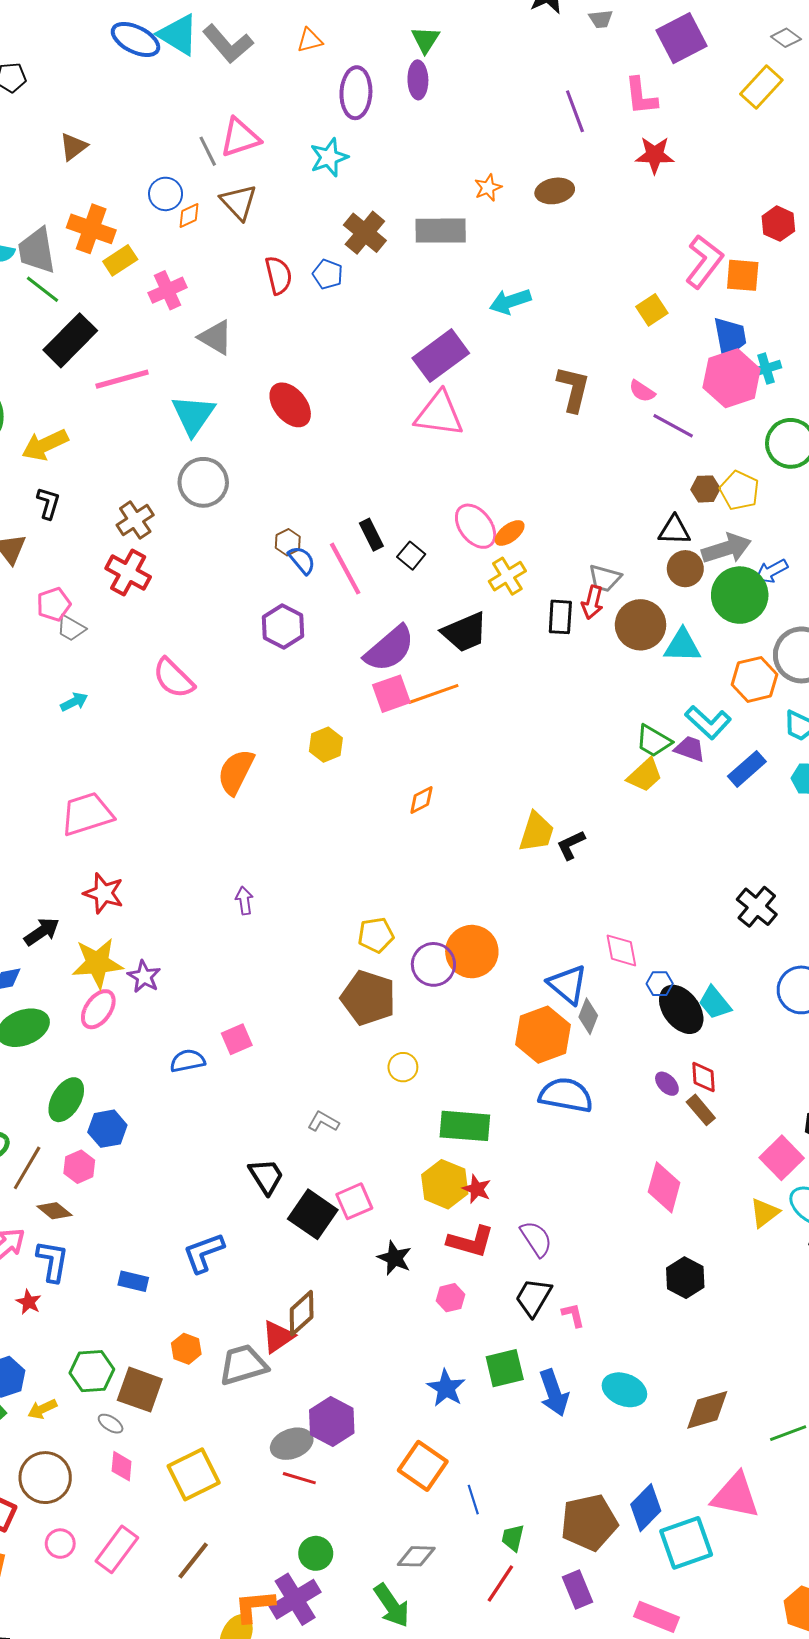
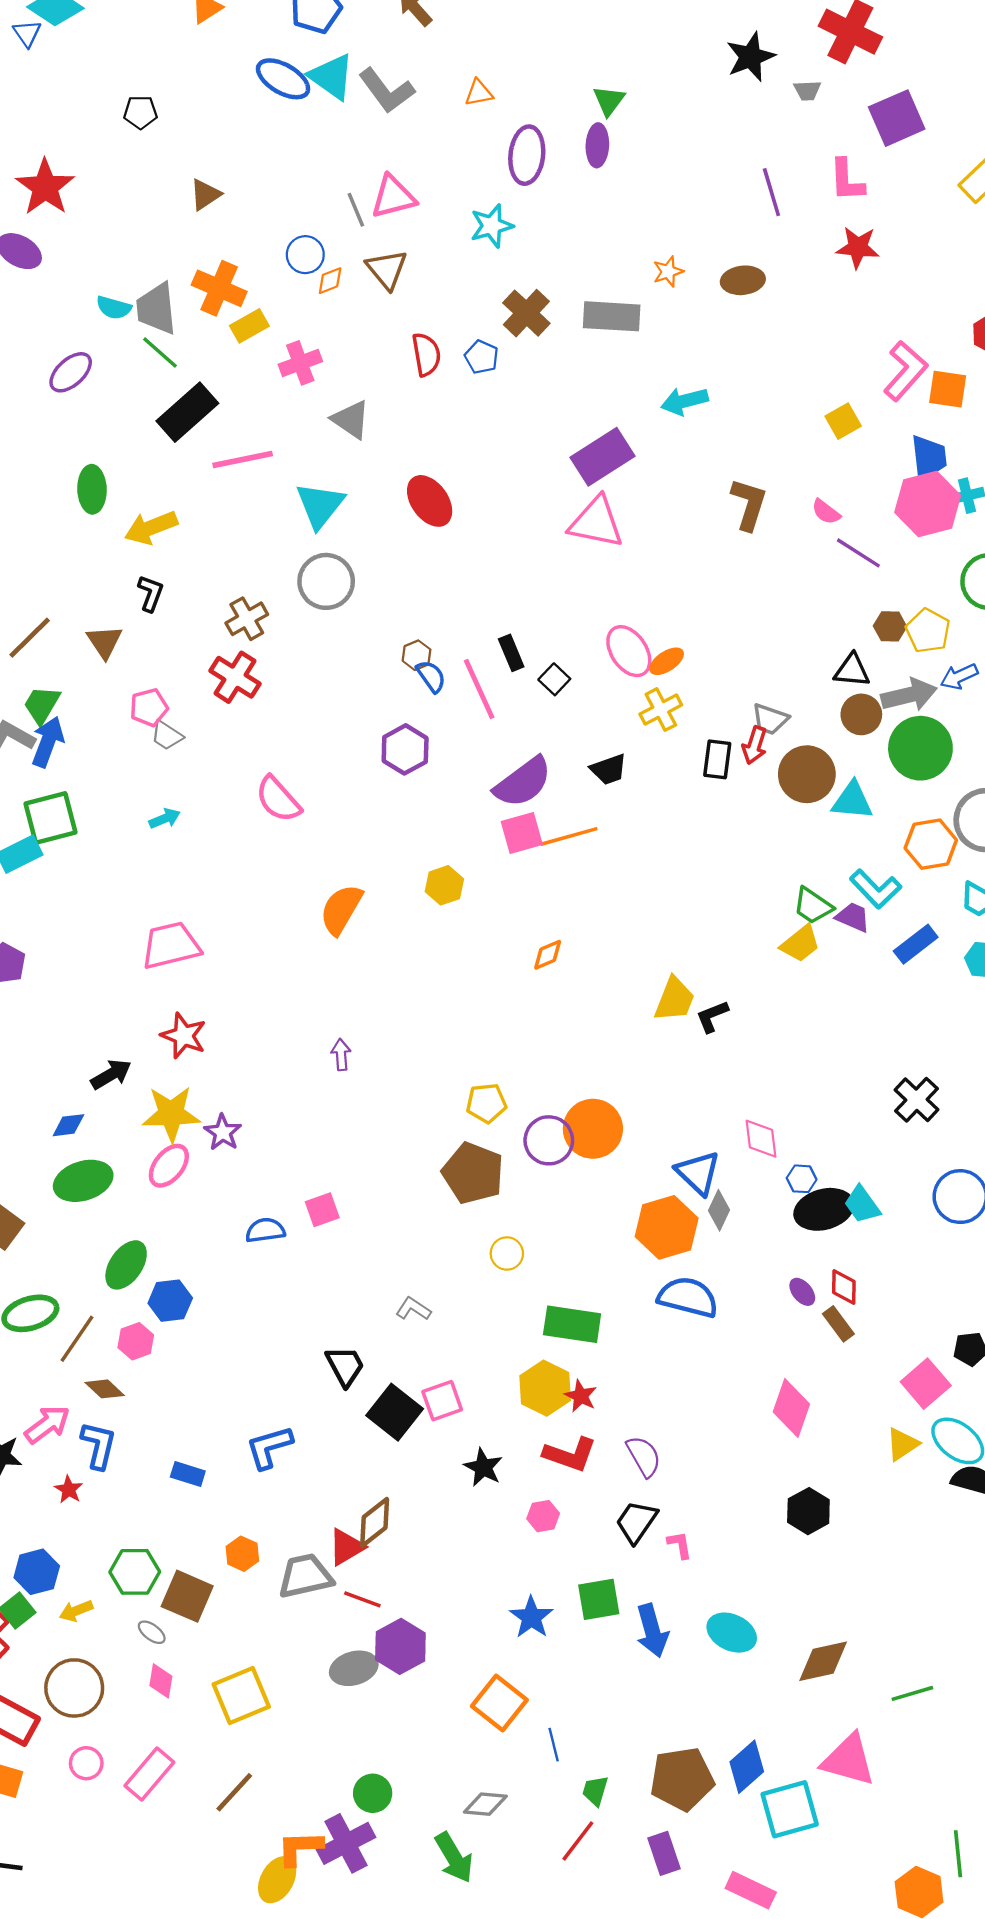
blue arrow: (771, 571) -> (959, 676), moved
black trapezoid: (465, 632) -> (609, 769), size x0.7
black ellipse: (681, 1009) -> (824, 1209), turned -72
red line: (299, 1478) -> (362, 1599), moved

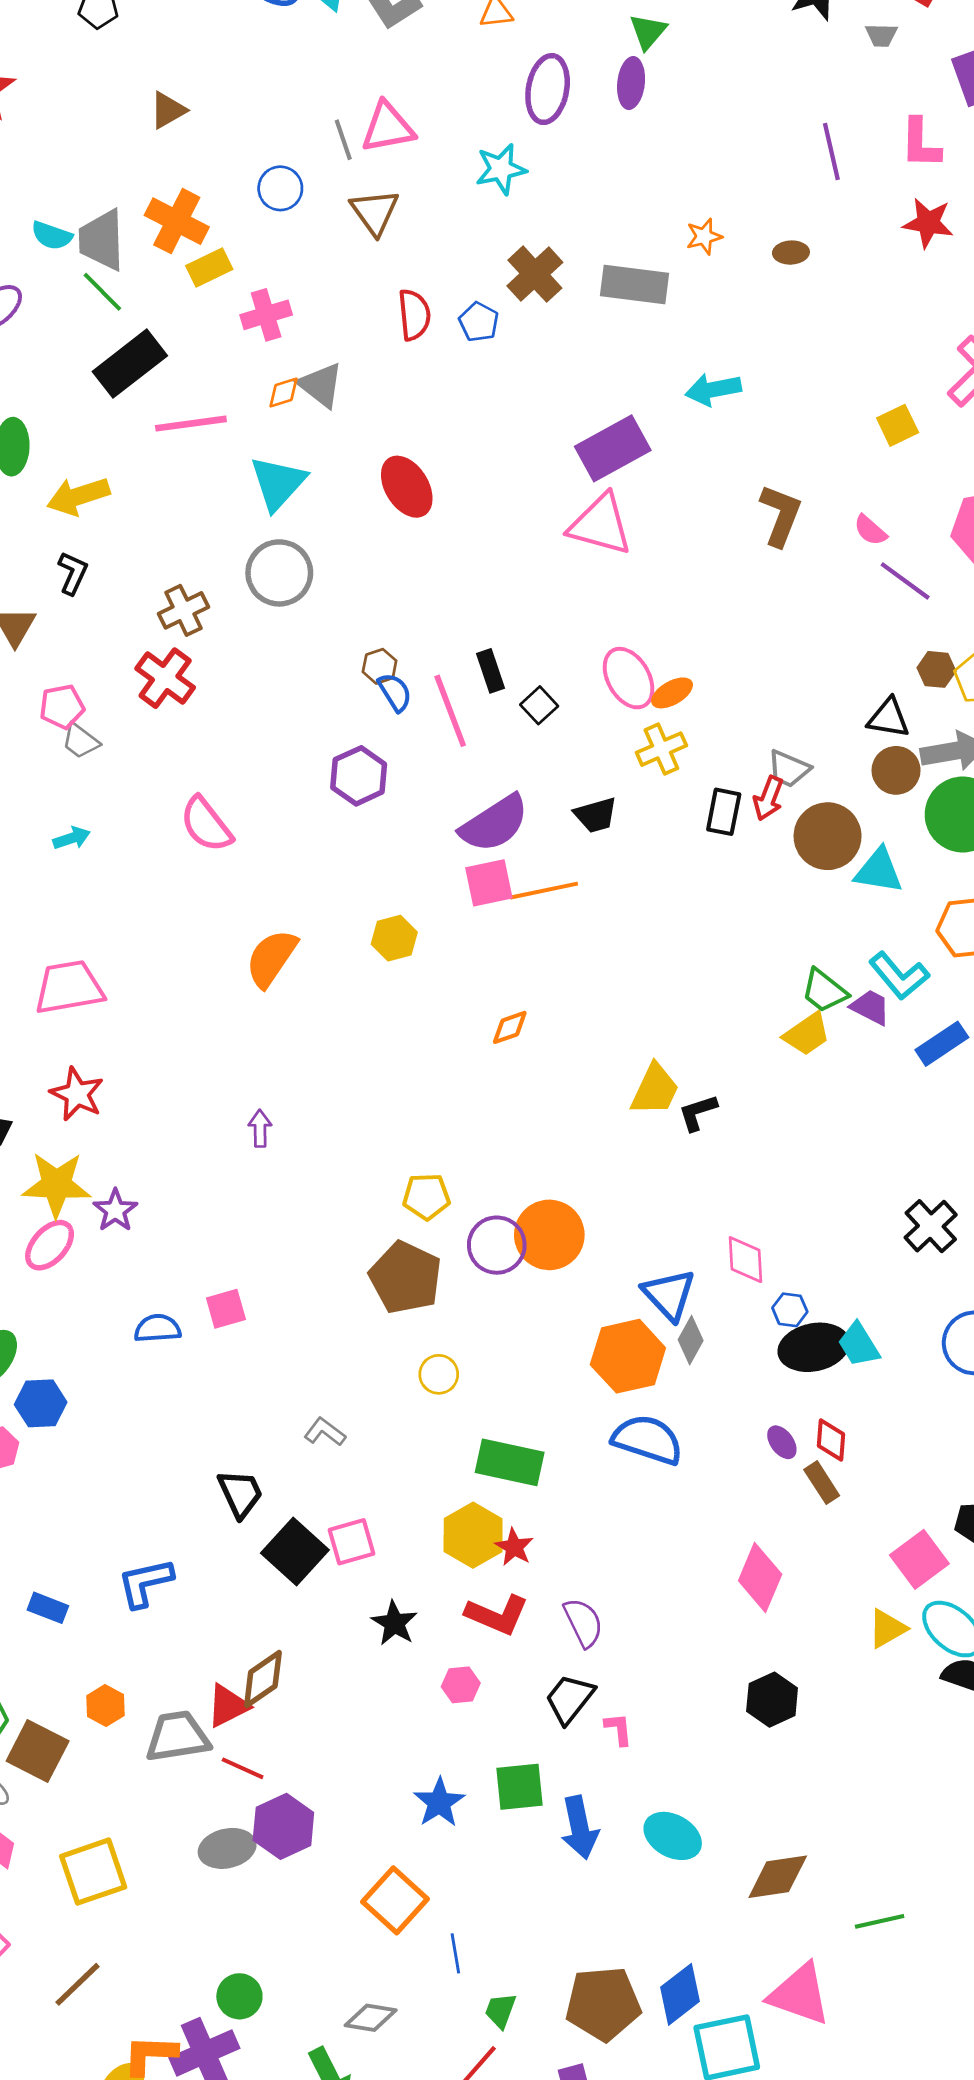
brown ellipse: (743, 280) -> (791, 253), size x0.7
orange diamond: (330, 281) -> (283, 393), moved

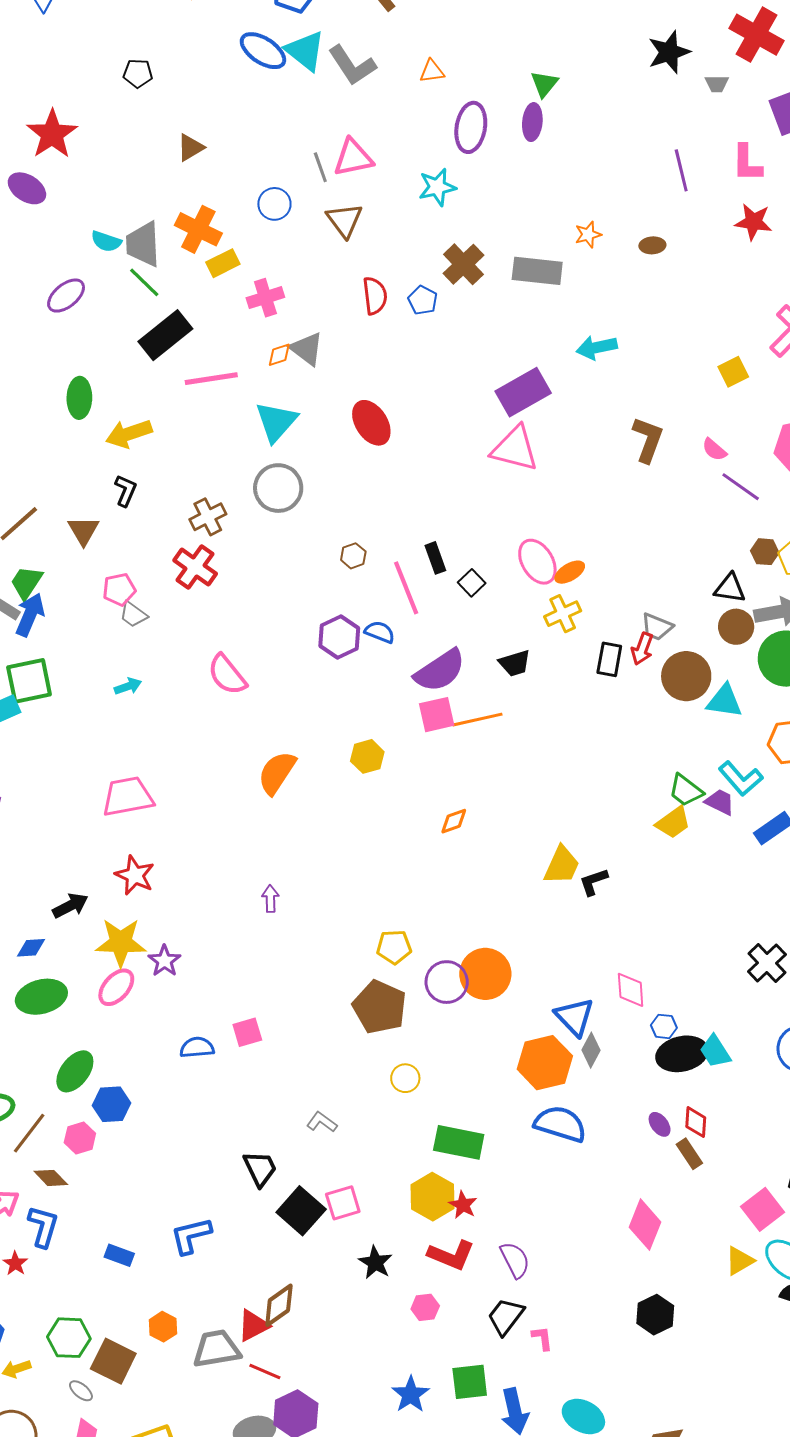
blue semicircle: (395, 692) -> (380, 632), moved, turned -36

